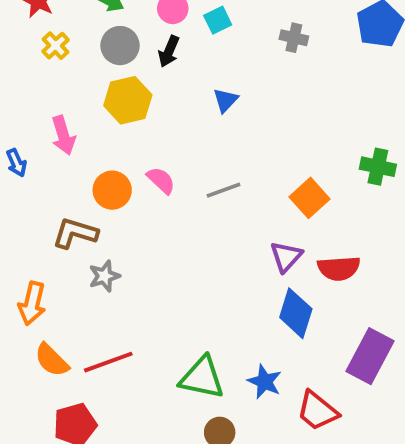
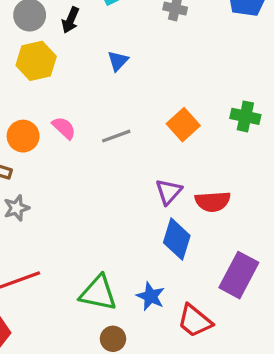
orange square: (310, 198) -> (183, 125), moved

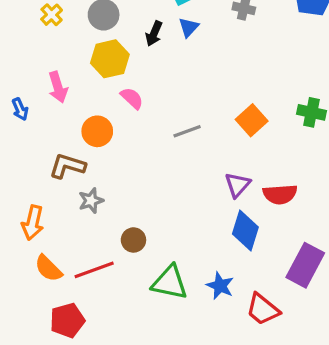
black arrow: (70, 20) -> (154, 34), moved
blue triangle: (118, 61) -> (189, 27), moved
pink semicircle: (64, 128) -> (132, 98), moved
brown circle: (113, 339) -> (133, 240), moved

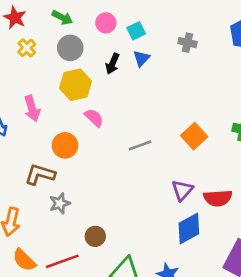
blue diamond: (245, 231) -> (189, 228), turned 44

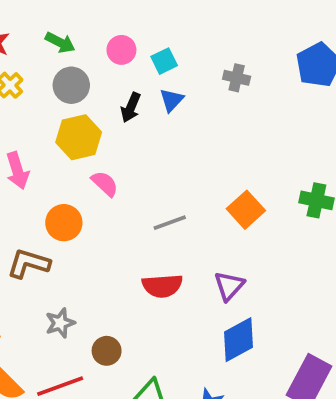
red semicircle: (218, 198) -> (162, 286), moved
gray star: (60, 203) -> (60, 323), moved

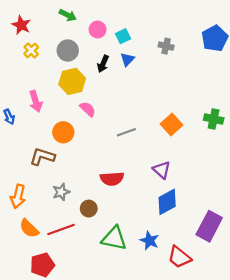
green arrow: (60, 42) -> (68, 15), moved
red semicircle: (162, 286) -> (112, 179), moved
purple triangle: (229, 286) -> (162, 170), turned -30

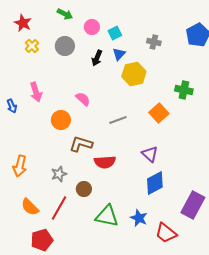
yellow hexagon: (72, 81) -> (134, 74), moved
green cross: (214, 119) -> (184, 90), moved
brown L-shape: (42, 157) -> (81, 144), moved
orange arrow: (18, 196) -> (20, 166), moved
red line: (61, 230) -> (59, 208), turned -40

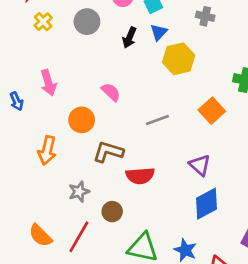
orange arrow: (20, 166) -> (47, 150), moved

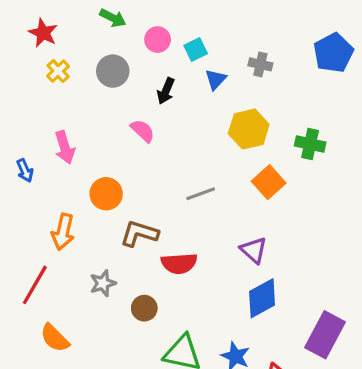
blue triangle: (159, 32) -> (216, 79), moved
yellow hexagon: (179, 59) -> (249, 129), moved
pink semicircle: (111, 92) -> (143, 131), moved
red line: (79, 237) -> (35, 285), moved

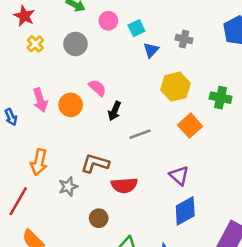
black arrow: (166, 91) -> (115, 111), moved
orange circle: (106, 194) -> (71, 105), moved
gray star: (103, 283) -> (68, 187), moved

